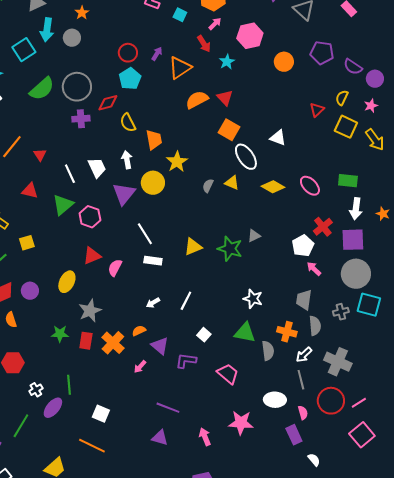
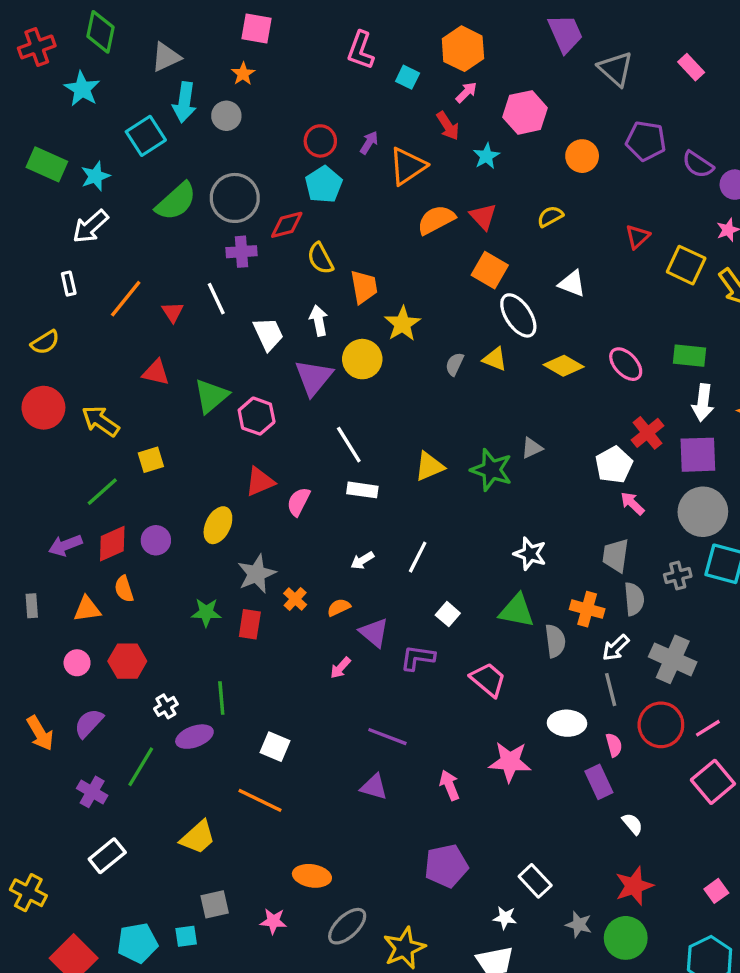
yellow semicircle: (342, 98) -> (550, 216), moved, turned 35
white line: (70, 174) -> (216, 299), moved
orange cross: (113, 343) -> (295, 599), moved, size x0.6
purple ellipse: (53, 408) -> (194, 737), turned 30

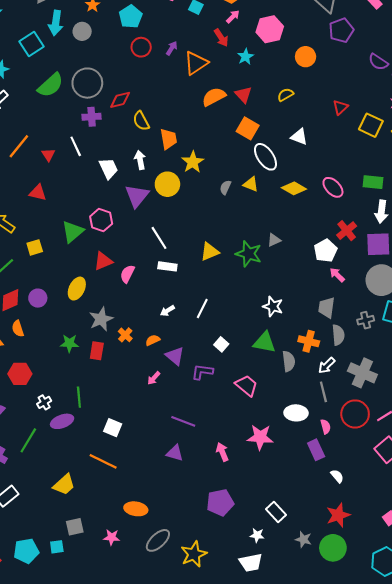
purple pentagon: (646, 141) -> (341, 30), moved, turned -30
cyan pentagon: (324, 185) -> (131, 17), moved
green triangle: (211, 396) -> (73, 232), moved

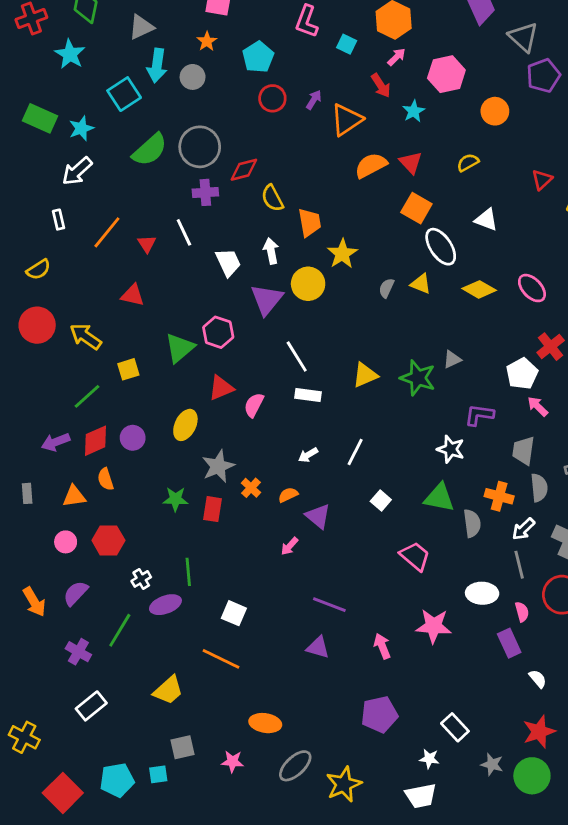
purple L-shape: (202, 372) -> (479, 415), moved

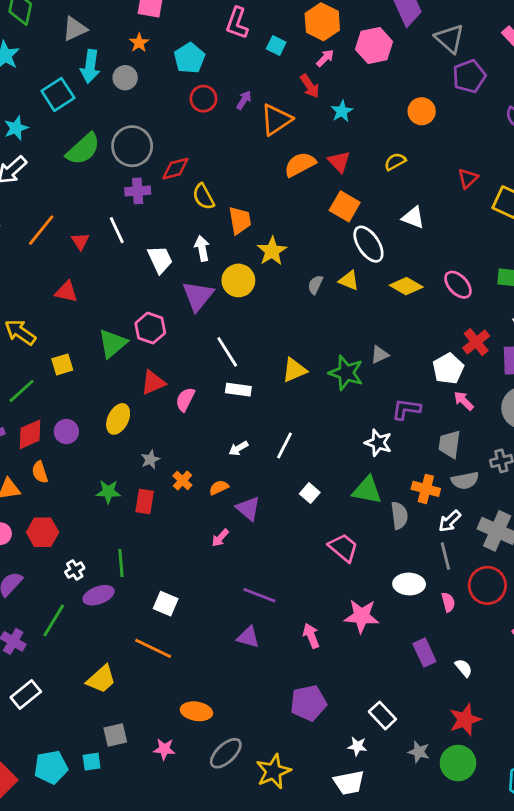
pink hexagon: (446, 74) -> (374, 46), moved
gray star: (218, 466) -> (150, 460), size x0.6
gray semicircle: (539, 488) -> (465, 480), turned 84
purple rectangle: (509, 643) -> (424, 653), moved

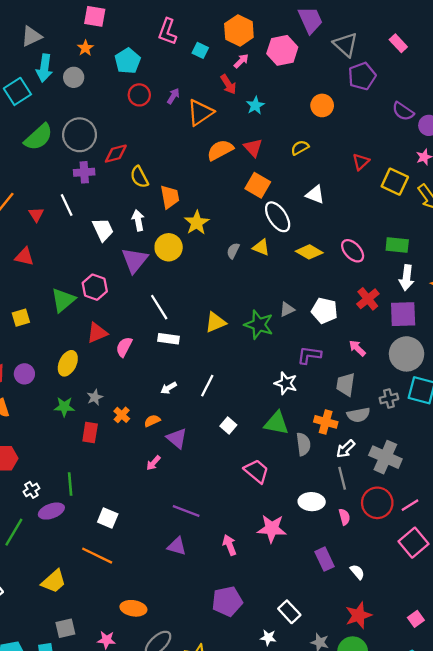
white pentagon: (448, 369) -> (324, 311), moved, turned -30
green star: (108, 492) -> (64, 407), moved

